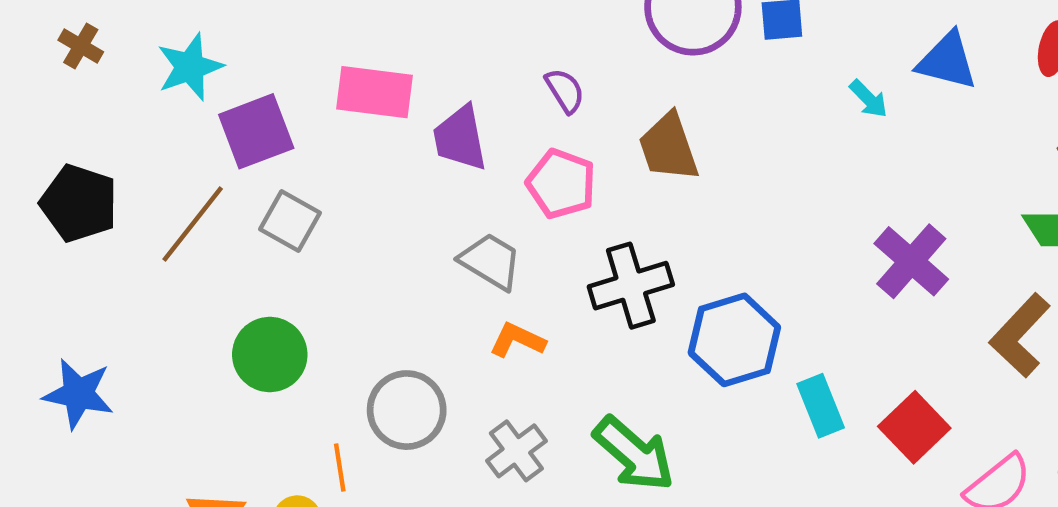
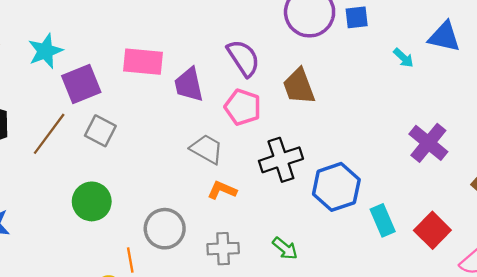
purple semicircle: (565, 91) -> (243, 58), size x1.6
gray cross: (516, 451) -> (223, 249), turned 36
green arrow: (634, 454) -> (285, 248), size x0.6

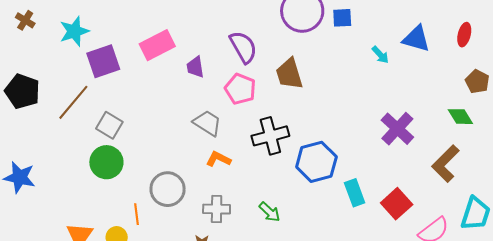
pink rectangle: (143, 62) -> (157, 45), turned -36
purple trapezoid: (189, 85) -> (195, 67), size x0.7
gray square: (100, 131) -> (109, 125), moved

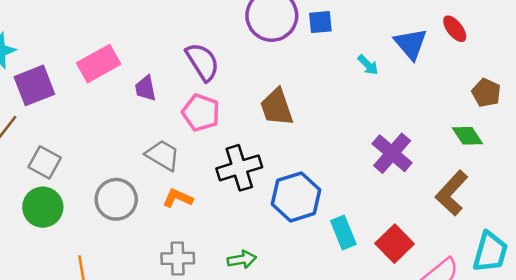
red ellipse: (464, 35) -> (455, 29), moved, turned -50
blue triangle: (416, 39) -> (411, 44), turned 36
brown trapezoid: (289, 74) -> (277, 107), moved
gray circle: (168, 189) -> (116, 199), moved
green arrow: (270, 212) -> (242, 260), turned -50

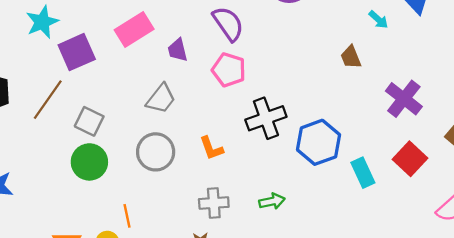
brown trapezoid: (277, 107) -> (351, 57), moved, size x0.7
gray trapezoid: (163, 155) -> (161, 99), moved, turned 100
orange L-shape: (178, 198) -> (211, 148), turned -132
red square: (395, 244) -> (410, 159), moved

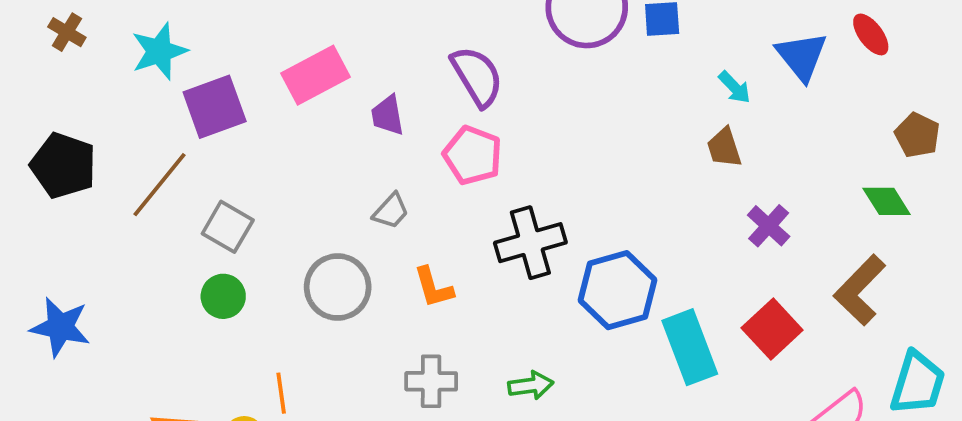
brown trapezoid: (351, 57) -> (724, 148), moved
gray trapezoid: (161, 99) -> (391, 211), moved, size x0.7
purple cross: (404, 99) -> (769, 226), size x0.7
green circle: (89, 162) -> (223, 296), size x0.7
cyan rectangle: (363, 173) -> (690, 347), size x1.4

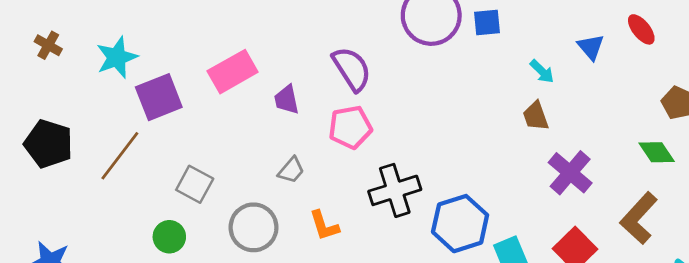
blue triangle: (802, 56) -> (591, 47), size x0.7
pink pentagon: (473, 155) -> (350, 127), turned -30
purple cross: (769, 226) -> (570, 173), size x1.4
gray square: (228, 227) -> (195, 184), moved

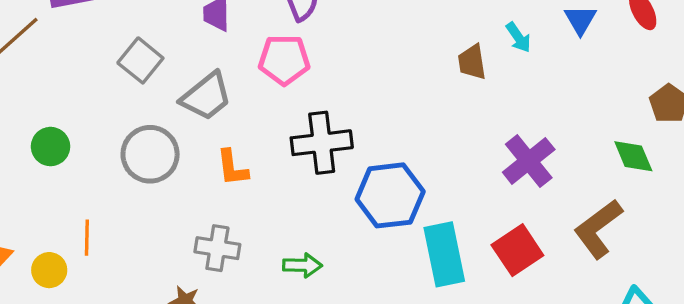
brown trapezoid: (536, 116) -> (472, 62), moved
gray trapezoid: (291, 170) -> (206, 96), size x1.6
gray square: (195, 184) -> (140, 60), moved

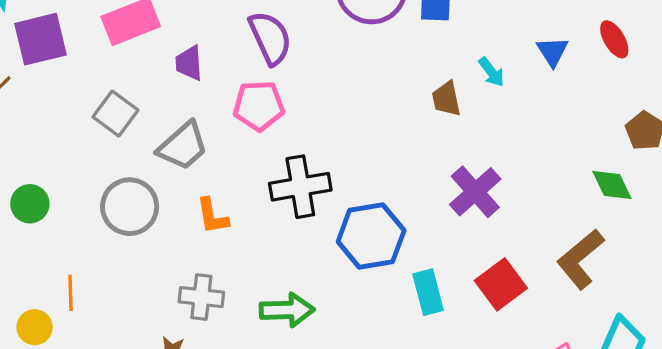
purple cross: (529, 161) -> (475, 192), moved
cyan rectangle: (444, 254) -> (428, 292), size x0.7
green arrow: (302, 265) -> (287, 310), size x1.4

